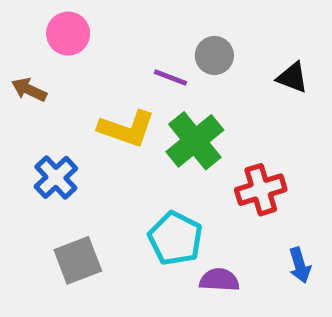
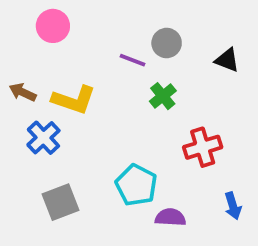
brown arrow: (29, 90) -> (23, 92), moved
yellow L-shape: (127, 129) -> (74, 100), moved
green cross: (195, 141) -> (163, 96), moved, size x0.6

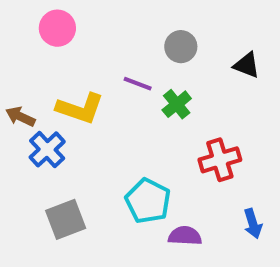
purple line: (132, 60) -> (138, 84), moved
brown arrow: (23, 92) -> (20, 117), moved

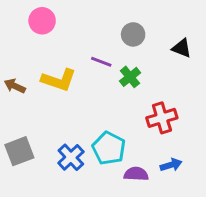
blue cross: (47, 149) -> (71, 157), moved
gray square: (66, 219) -> (19, 151), moved
blue arrow: (253, 224) -> (171, 165), moved, turned -90

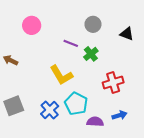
pink circle: (42, 21) -> (32, 25), moved
yellow L-shape: (59, 80) -> (61, 75), moved, turned 40

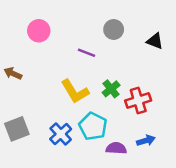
green cross: (91, 54) -> (111, 89), moved

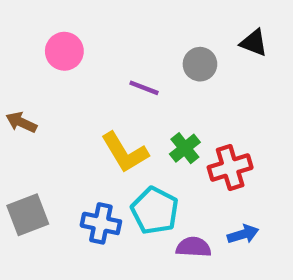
gray circle: (114, 29) -> (200, 64), moved
black triangle: (155, 41) -> (254, 43), moved
blue cross: (61, 134) -> (101, 223), turned -35

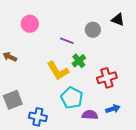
green cross: (185, 148) -> (79, 61), moved
blue cross: (101, 223) -> (38, 117), moved

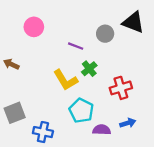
black triangle: (118, 20) -> (133, 22), size x1.5

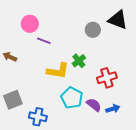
purple line: (76, 46) -> (44, 41), moved
yellow L-shape: (66, 80) -> (58, 71), turned -50
purple semicircle: (102, 130) -> (94, 105), moved, turned 35

